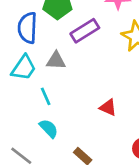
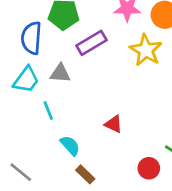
cyan semicircle: (49, 128) -> (70, 145), moved

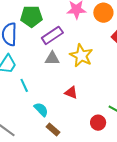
yellow star: (146, 50) -> (81, 56), moved
gray triangle: (60, 73) -> (52, 58), moved

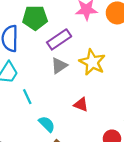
gray triangle: (52, 58) -> (59, 66), turned -35

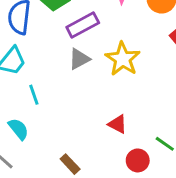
red triangle: (81, 104) -> (117, 124), moved
cyan semicircle: (47, 124) -> (18, 129), moved

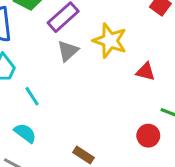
red triangle: (117, 124) -> (145, 72), moved

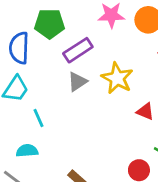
cyan semicircle: (25, 133) -> (27, 151), turned -50

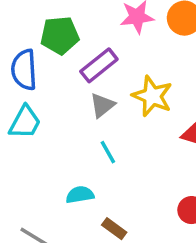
cyan line: (39, 118) -> (108, 152), moved
cyan semicircle: (27, 151) -> (80, 195), moved

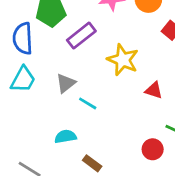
gray triangle: (102, 105) -> (66, 83), moved
cyan line: (108, 152) -> (88, 103), turned -30

